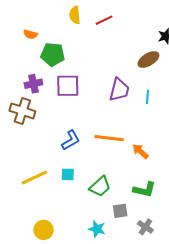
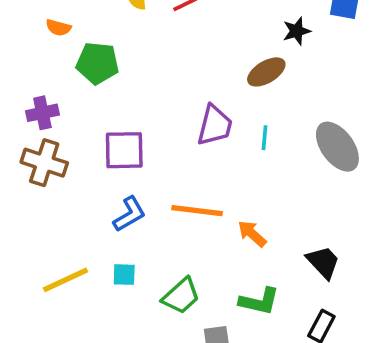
purple cross: (33, 84) -> (42, 113), moved
purple square: (68, 86) -> (124, 150), moved

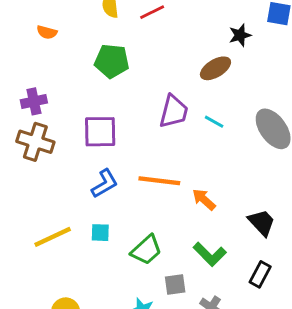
green pentagon: (97, 63) -> (112, 61), moved
cyan line: (265, 138) -> (214, 122), turned -66
green L-shape: (259, 301) -> (210, 254), turned 32

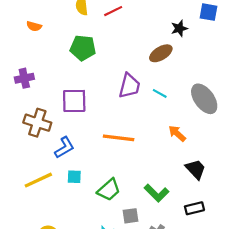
brown cross: (35, 142) -> (37, 123), moved
blue L-shape: (105, 184) -> (64, 148), moved
orange arrow: (204, 199) -> (177, 133), moved
black rectangle: (260, 274) -> (194, 208), turned 48

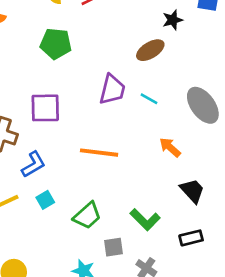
cyan square: (74, 177) -> (45, 200), turned -32

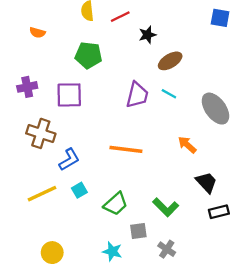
black star: (173, 20) -> (147, 35), moved
cyan line: (149, 99) -> (169, 94), moved
purple square: (45, 108) -> (69, 95), moved
black rectangle: (191, 238) -> (219, 212), moved

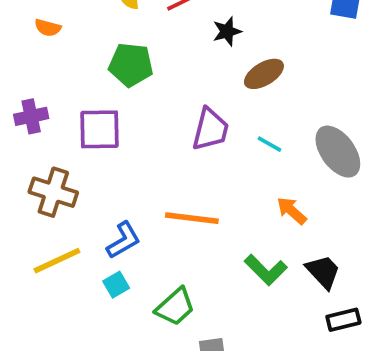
cyan line: (169, 94) -> (269, 144), moved
blue L-shape: (69, 160) -> (123, 240), moved
yellow line: (42, 194) -> (57, 261), moved
green L-shape: (166, 207) -> (266, 270), moved

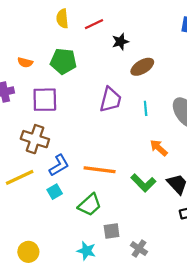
orange semicircle: (48, 28) -> (25, 62), moved
cyan line: (269, 144) -> (146, 108), turned 56
brown cross: (53, 192) -> (35, 139), moved
orange line: (192, 218) -> (100, 170), moved

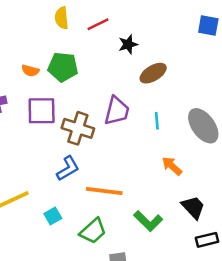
orange semicircle: (25, 62) -> (30, 71), moved
brown cross: (35, 139) -> (78, 128), moved
blue L-shape: (59, 165) -> (68, 168), moved
green L-shape: (143, 183) -> (148, 221), moved

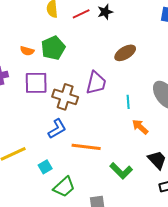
black star: (128, 44) -> (105, 12), moved
green pentagon: (63, 67) -> (53, 48), turned -30
cyan line: (157, 121) -> (128, 102), moved
green trapezoid: (93, 231) -> (64, 187), moved

